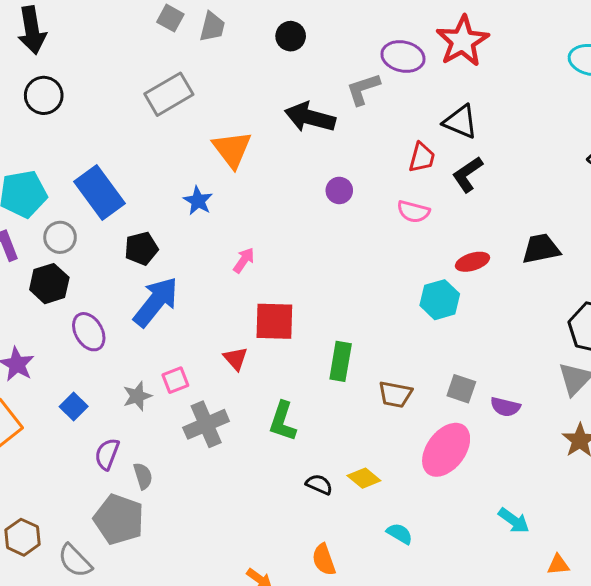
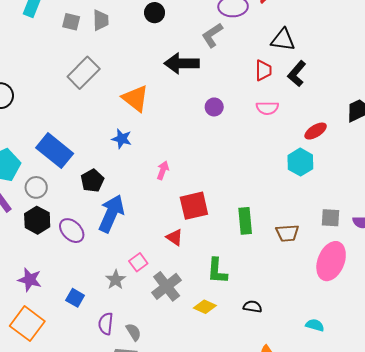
purple ellipse: (89, 332) -> (72, 231), moved
yellow diamond: (364, 478) -> (205, 307), moved

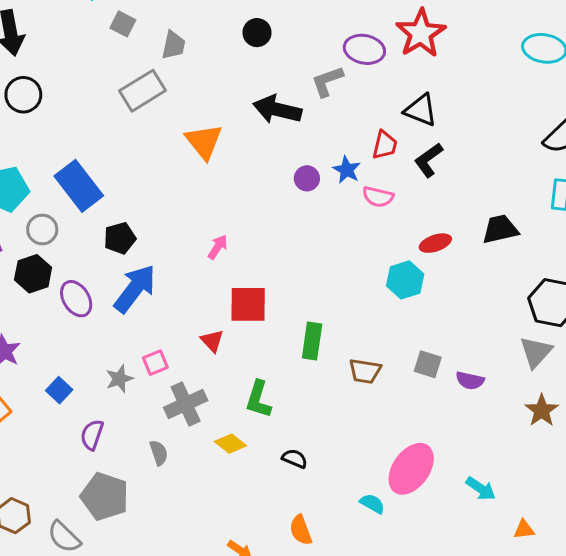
gray trapezoid: (101, 20) -> (173, 45), moved
gray square: (71, 22) -> (123, 24), moved
blue star: (122, 139) -> (347, 170), moved
pink ellipse: (331, 261) -> (411, 469), moved
gray semicircle: (134, 332) -> (159, 453), moved

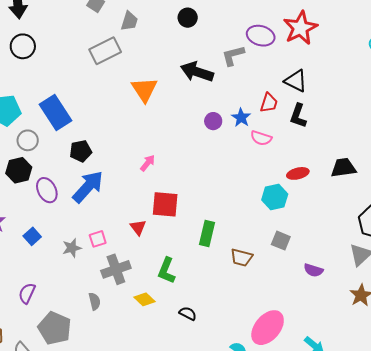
black L-shape: (429, 160) -> (298, 116), turned -40
gray square: (428, 364) -> (281, 241), moved
blue square: (59, 390) -> (32, 236), moved
purple semicircle: (92, 435) -> (27, 293), moved

